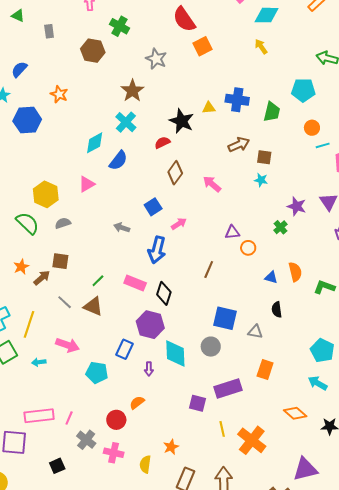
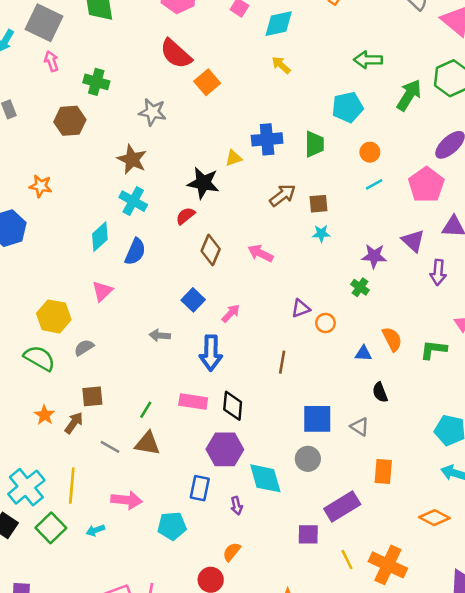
cyan line: (323, 145) -> (374, 184), moved
gray triangle: (255, 332) -> (360, 427), turned 35

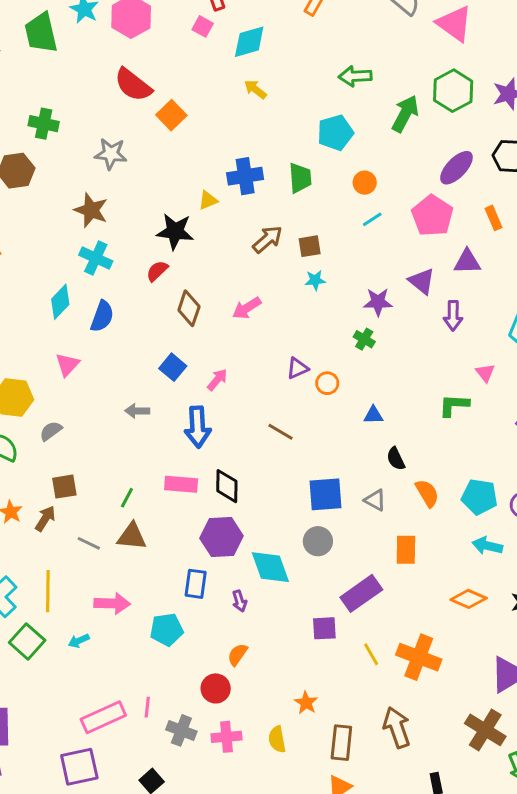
pink arrow: (260, 253) -> (247, 308), turned -55
orange semicircle: (392, 339) -> (427, 493), moved
brown line: (282, 362) -> (280, 432), turned -65

